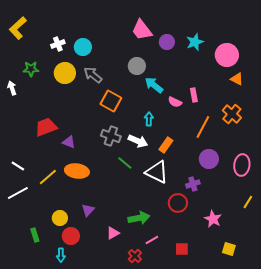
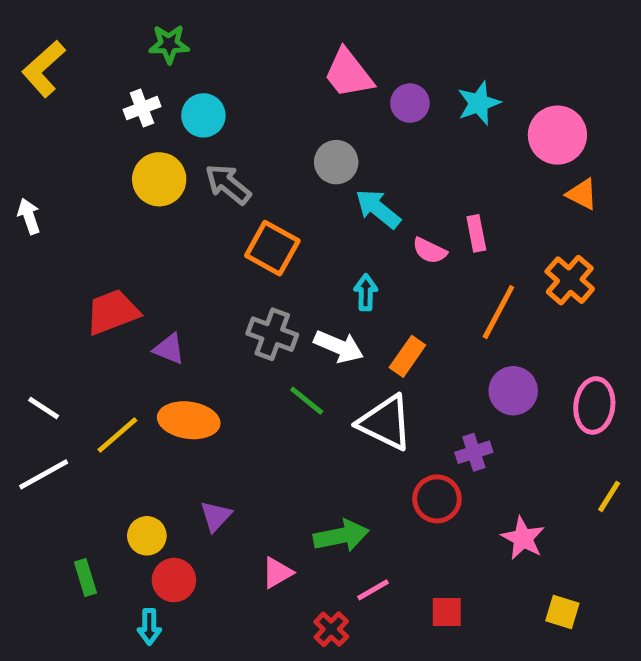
green star: (31, 69) -> (169, 44), moved

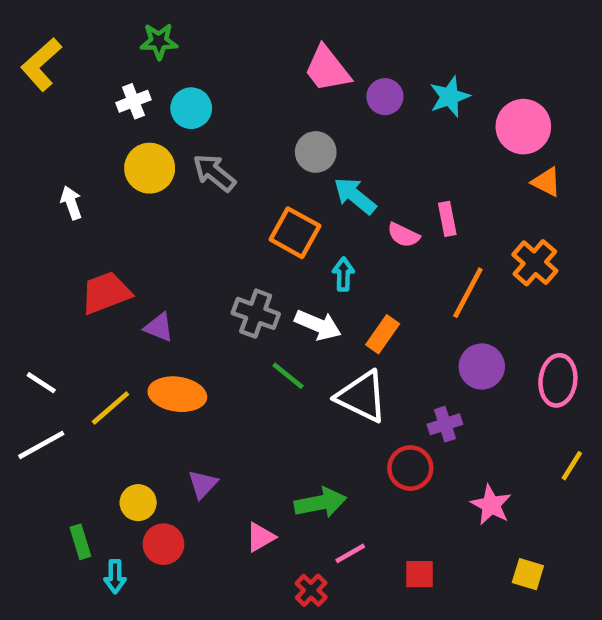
white arrow: (29, 216) -> (71, 203), moved
orange square: (272, 248) -> (295, 233), moved
cyan arrow: (149, 627) -> (115, 576), moved

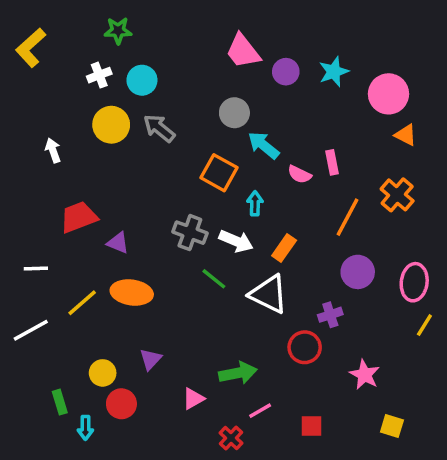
white line: (41, 383) -> (36, 269), moved, turned -35
yellow line: (572, 466) -> (424, 325), moved

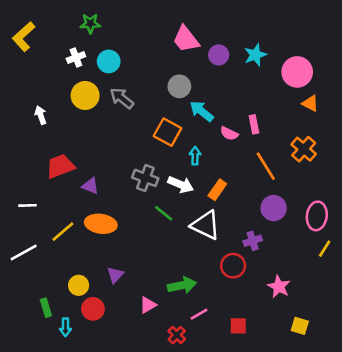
orange line: (347, 217) -> (266, 166), turned -60

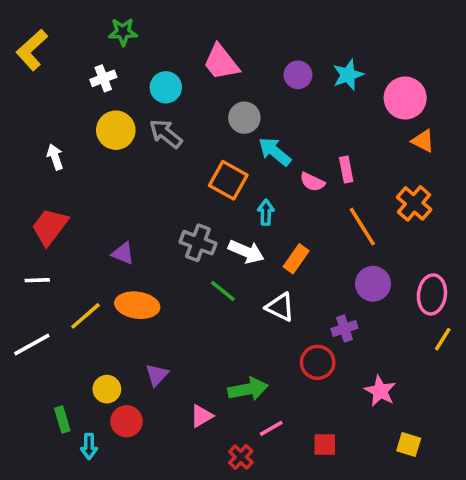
pink trapezoid: (186, 39) -> (221, 62), moved
cyan circle: (109, 61) -> (166, 87), moved
red trapezoid: (60, 166) -> (50, 227), moved, turned -32
white triangle: (206, 225) -> (280, 307), size x0.7

